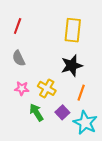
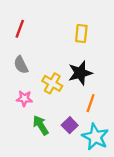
yellow rectangle: (73, 30) -> (81, 33), size x0.7
yellow cross: (47, 88) -> (52, 83), moved

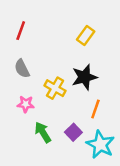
yellow rectangle: (81, 33) -> (86, 36), turned 30

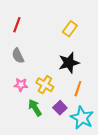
yellow cross: (55, 88) -> (45, 85), moved

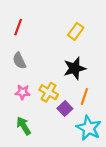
green arrow: (35, 108) -> (24, 126), moved
purple square: (60, 108) -> (65, 108), moved

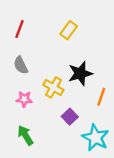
yellow rectangle: (76, 31) -> (69, 30), moved
yellow cross: (49, 92) -> (53, 87), moved
orange line: (84, 97) -> (101, 97), moved

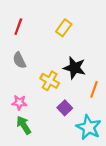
black star: (80, 73) -> (75, 68), turned 30
pink star: (24, 99) -> (19, 102), moved

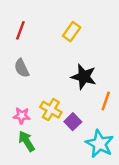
yellow cross: (50, 81) -> (51, 110), moved

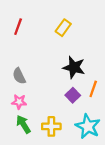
gray semicircle: (22, 68) -> (19, 76), moved
yellow cross: (51, 110) -> (51, 126), moved, turned -30
purple square: (73, 122) -> (73, 95), moved

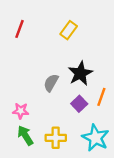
black star: (74, 67) -> (80, 73), turned 30
gray semicircle: (19, 76) -> (51, 83), moved, turned 56

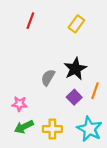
red line: (19, 29) -> (30, 21), moved
yellow rectangle: (69, 30) -> (76, 24), moved
green arrow: (25, 135) -> (24, 127), turned -84

